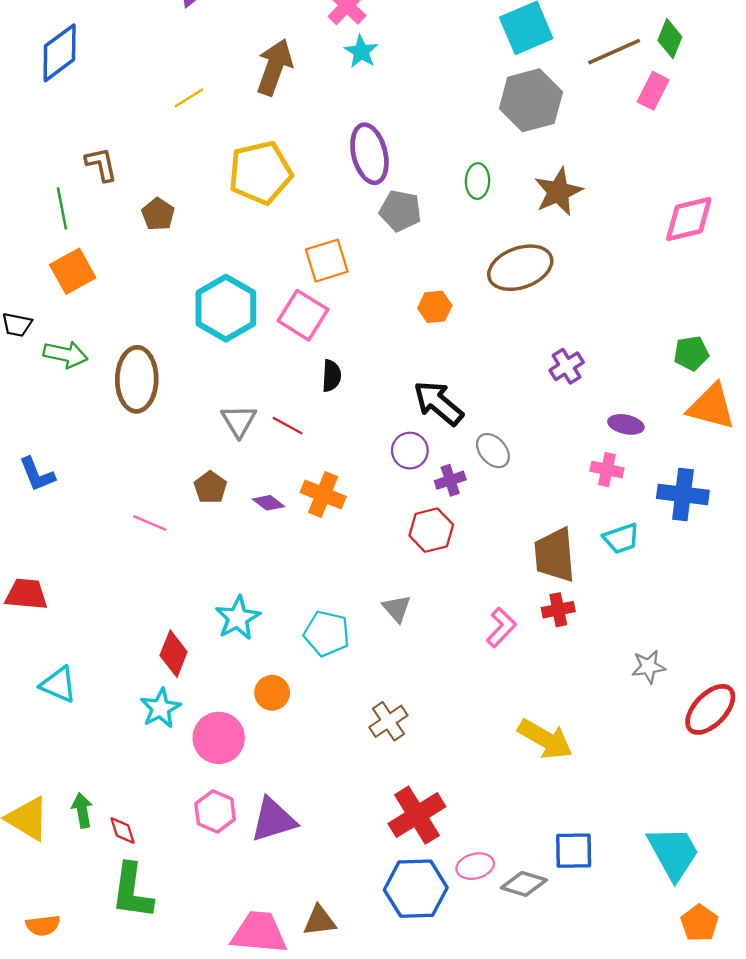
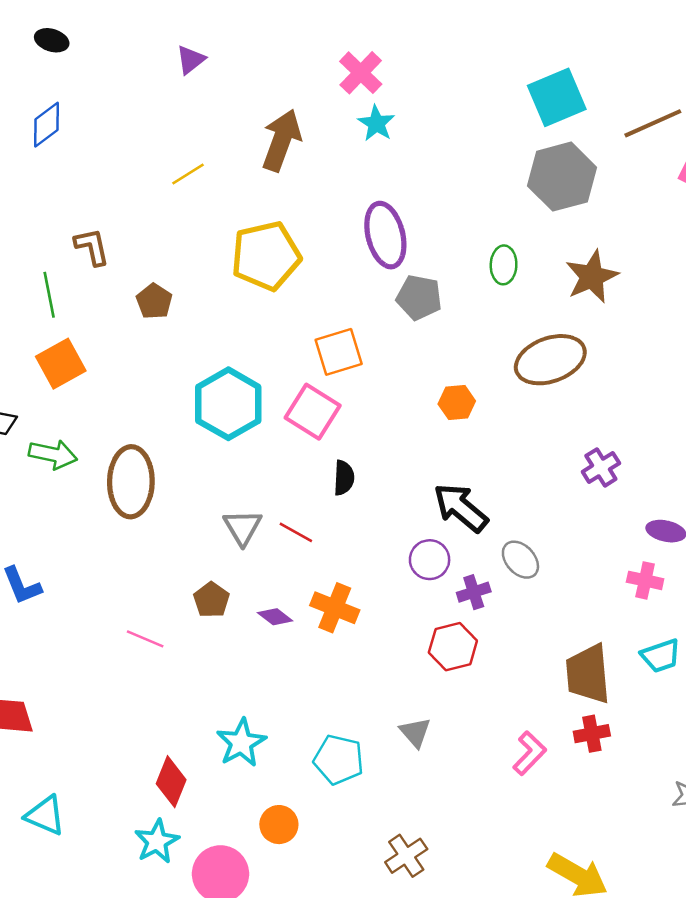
blue diamond: (60, 53) -> (46, 125), size x0.7

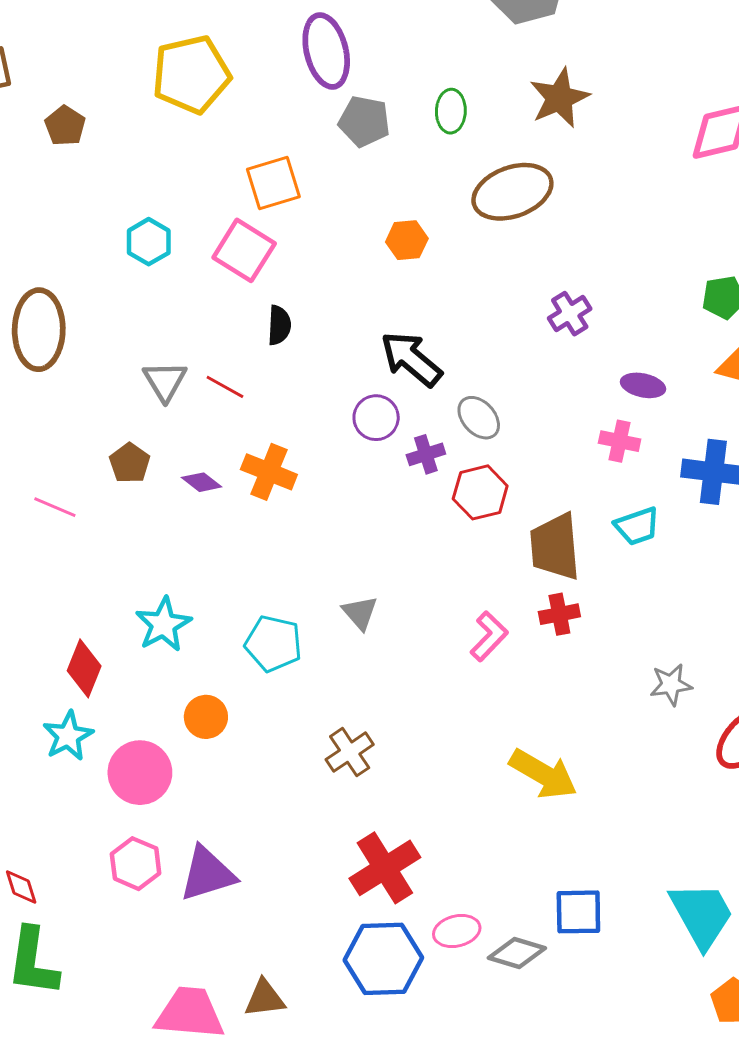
green ellipse: (504, 265) -> (451, 111), moved
cyan hexagon: (228, 404) -> (149, 242), size x0.6
red hexagon: (453, 647) -> (480, 492), moved

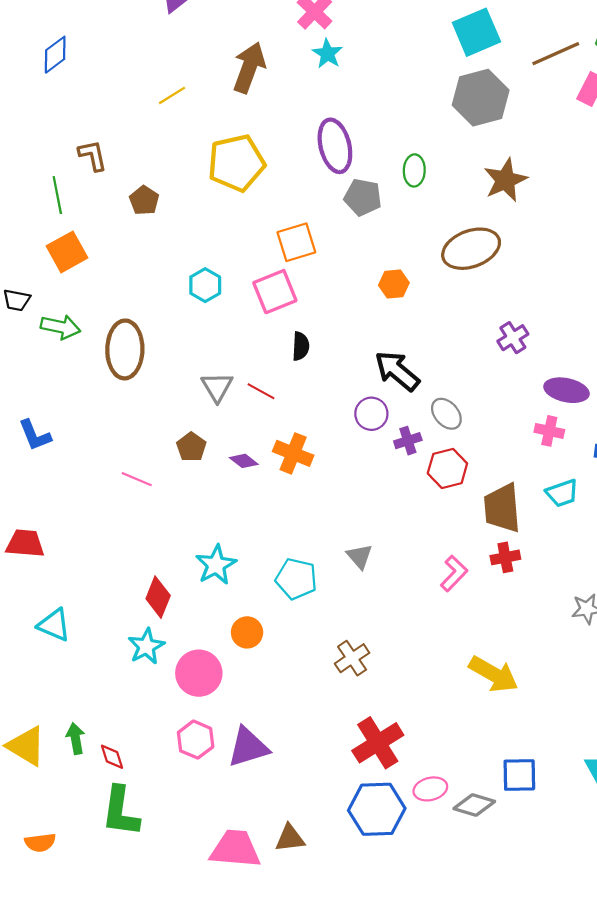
green ellipse: (451, 111) -> (414, 170), moved
pink square: (244, 250) -> (275, 292), turned 36
purple ellipse: (643, 385) -> (566, 390), size x1.4

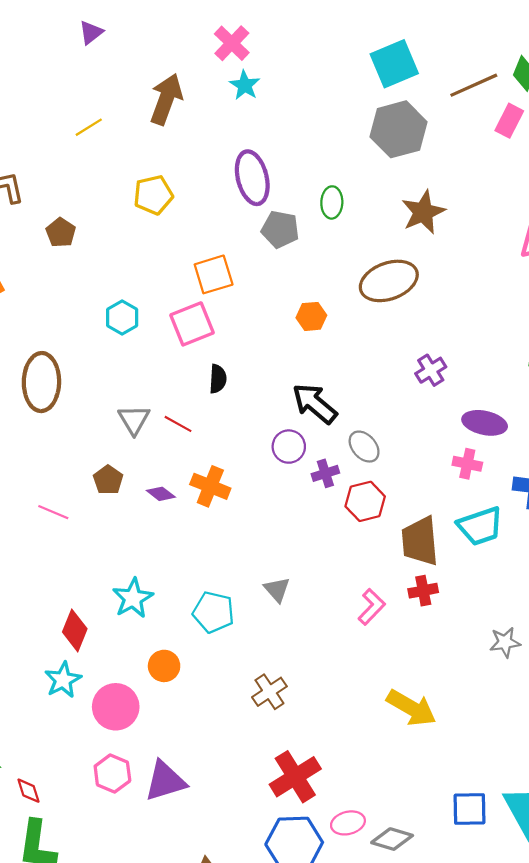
yellow pentagon: (236, 163) -> (153, 195), size x0.7
cyan trapezoid: (562, 493) -> (480, 526), size x1.4
blue square: (519, 775) -> (469, 809), moved

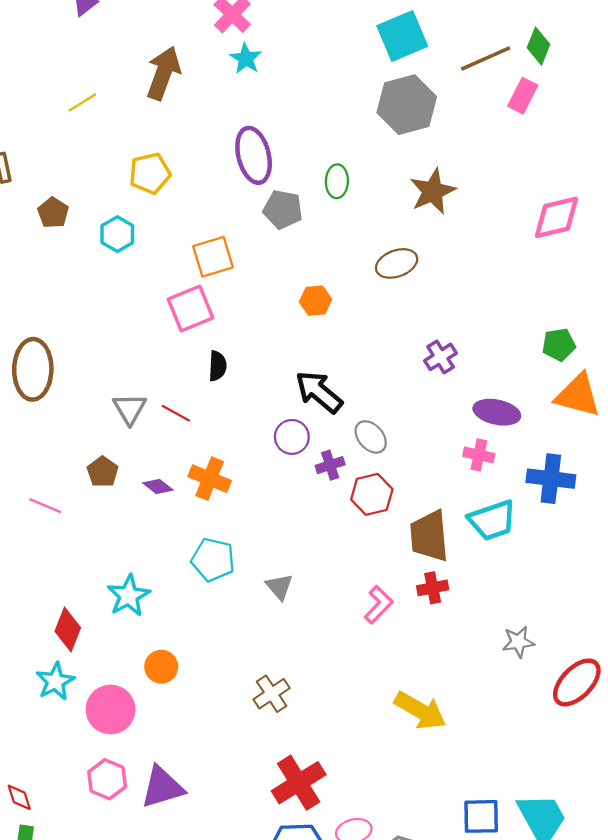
brown ellipse: (389, 281) -> (397, 263), size x0.7
cyan hexagon: (122, 317) -> (117, 234), moved
cyan pentagon: (214, 612) -> (213, 560), moved

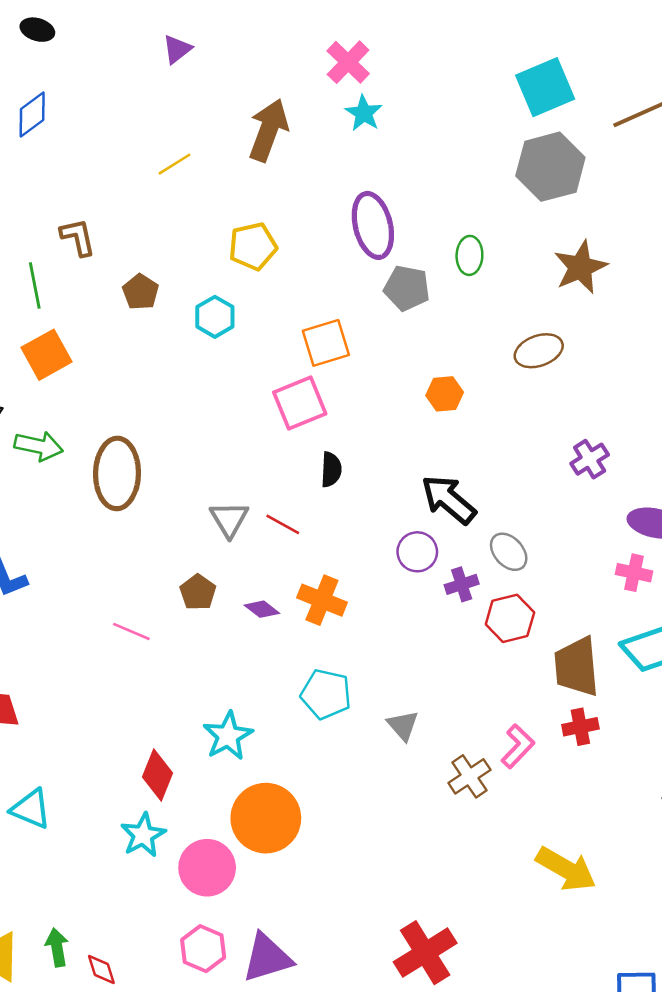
orange circle: (161, 667) -> (266, 818), size x1.8
brown cross: (272, 694) -> (469, 776), moved

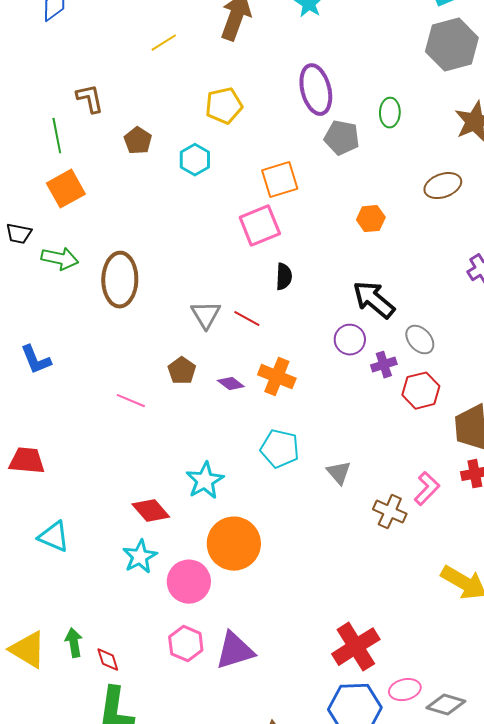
red diamond: (157, 775) -> (151, 511), turned -63
brown cross: (469, 776) -> (390, 512), turned -32

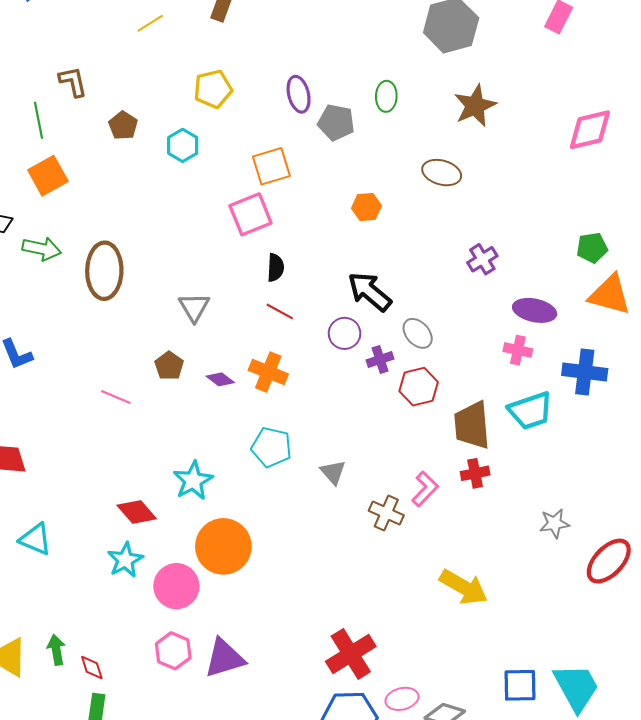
purple ellipse: (316, 90) -> (299, 94), moved, size x0.7
brown ellipse: (443, 186) -> (442, 173), turned 36
red line: (247, 319) -> (280, 311), moved

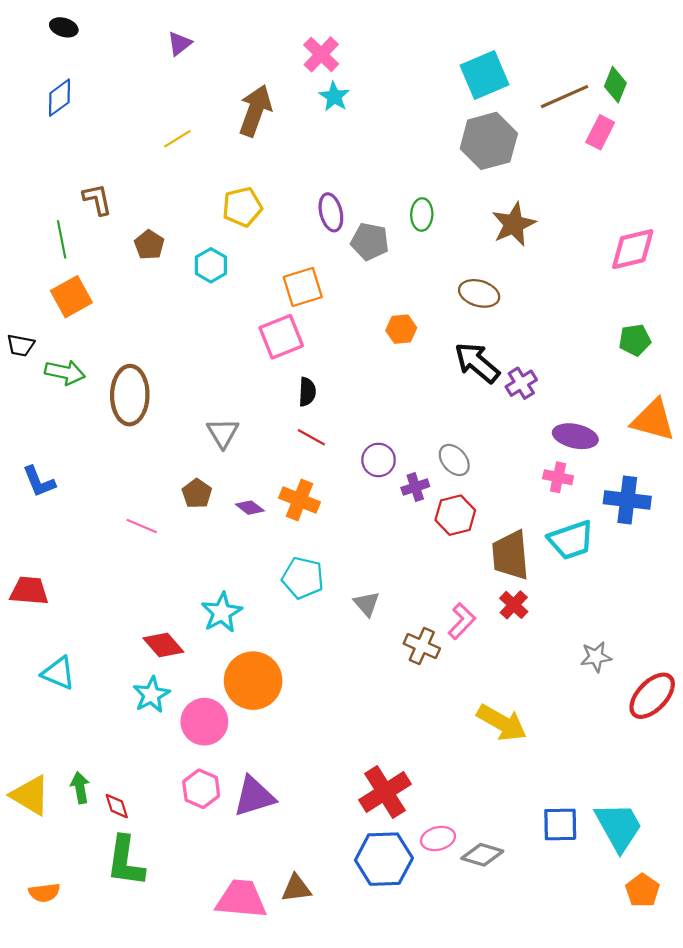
green pentagon: (592, 248) -> (635, 340), moved
black arrow: (370, 292) -> (477, 363), moved
red cross: (475, 473) -> (514, 605), turned -36

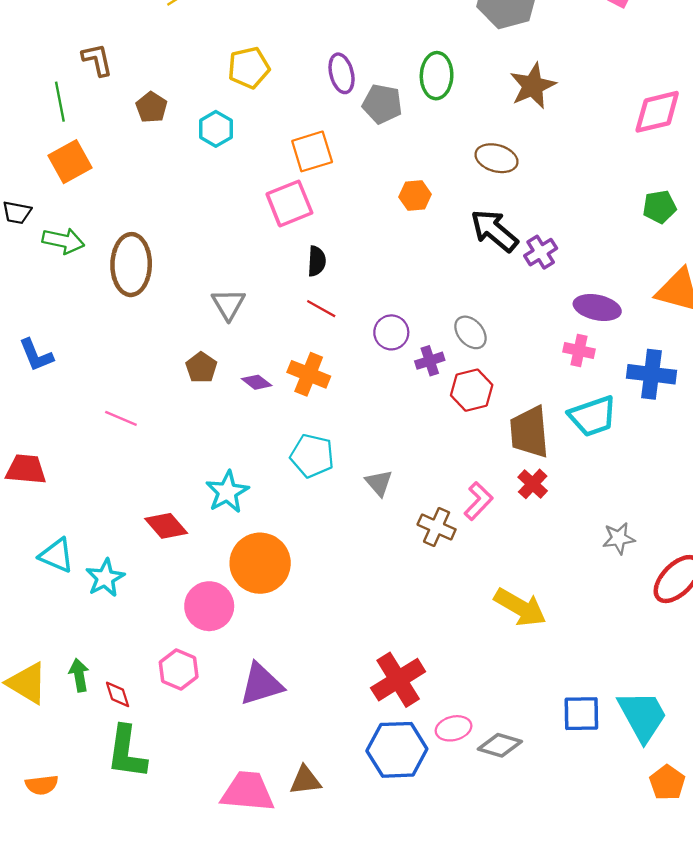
green ellipse: (422, 214) -> (437, 76), size x1.4
pink line: (142, 526) -> (121, 418), moved
cyan star: (151, 695) -> (105, 578), moved
pink hexagon: (201, 789) -> (179, 670), moved

